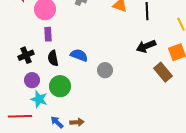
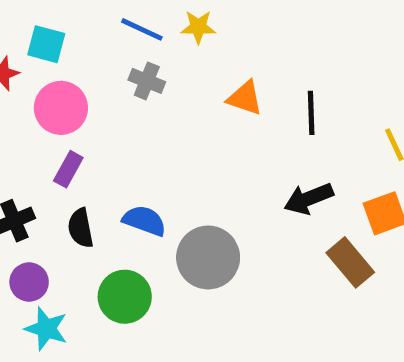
purple rectangle: (48, 34) -> (68, 169), turned 32
gray circle: (105, 70) -> (208, 257), size x1.6
green circle: (60, 86) -> (125, 297), moved

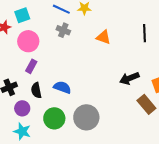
cyan square: (46, 44) -> (22, 15), turned -35
black line: (311, 113) -> (144, 33), moved
gray circle: (208, 257) -> (86, 117), moved
purple circle: (29, 282) -> (22, 108), moved

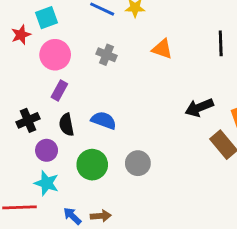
gray cross: (63, 30) -> (106, 55), moved
gray circle: (86, 117) -> (138, 163), size x0.7

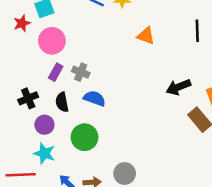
gray cross: (106, 55) -> (81, 72), moved
gray circle: (138, 163) -> (125, 174), moved

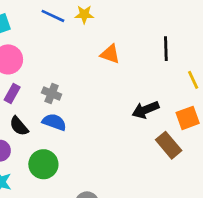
gray cross: (81, 72) -> (52, 93), moved
black semicircle: (62, 102) -> (19, 126), turned -30

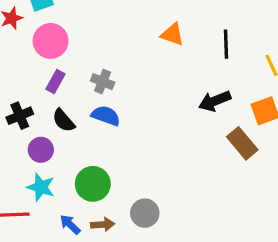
black line: (166, 49) -> (226, 44), moved
green circle: (43, 164) -> (93, 184), moved

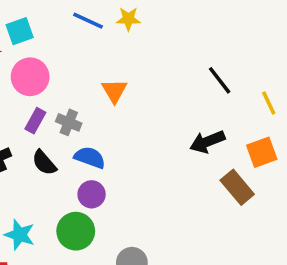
orange triangle: (172, 34) -> (114, 91), moved, turned 40
black line: (226, 44) -> (220, 80), turned -36
gray cross: (103, 82) -> (69, 122), moved
purple circle: (41, 150) -> (92, 194), moved

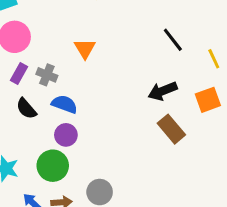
brown rectangle: (237, 187) -> (171, 129), moved

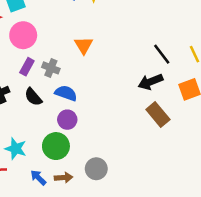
black line: (173, 40) -> (162, 54), moved

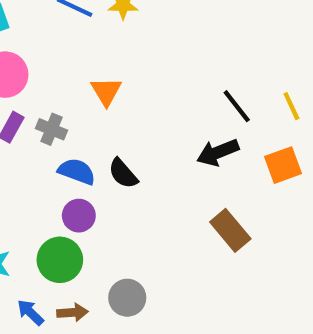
black semicircle: (33, 97) -> (123, 174), moved
brown rectangle: (158, 115) -> (230, 230), moved

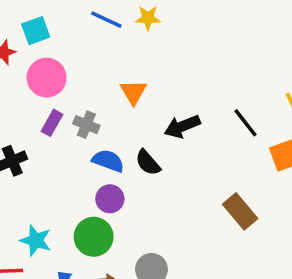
black line: (237, 106) -> (246, 123), moved
black arrow: (218, 152) -> (182, 126), moved

